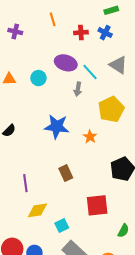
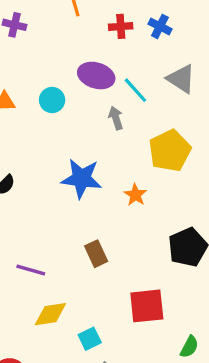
gray arrow: (78, 89) -> (116, 118), turned 152
purple line: (25, 183) -> (31, 270), turned -66

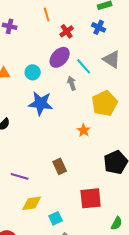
red cross: (121, 26) -> (67, 31), moved, turned -32
purple ellipse: (96, 75) -> (60, 57), turned -65
blue star: (81, 178) -> (41, 103), moved

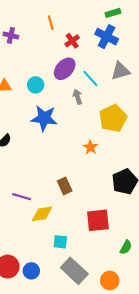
blue cross: (99, 27) -> (107, 37), size x1.5
gray triangle: (112, 59) -> (121, 71), turned -48
yellow diamond: (32, 203) -> (42, 214), moved
cyan square: (56, 218) -> (60, 242), turned 32

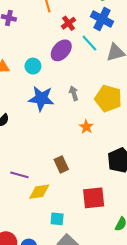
cyan line: (90, 78) -> (89, 43), moved
gray arrow: (78, 97) -> (74, 93), moved
yellow pentagon: (113, 118) -> (108, 99), turned -30

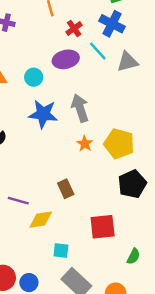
purple ellipse: (61, 50) -> (66, 59), turned 35
gray arrow: (74, 93) -> (80, 108), size x1.6
yellow pentagon: (108, 99) -> (119, 144), moved
orange star: (86, 127) -> (85, 144), moved

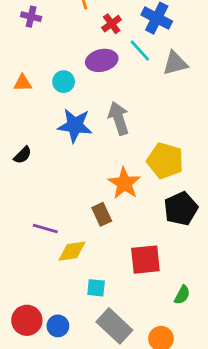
orange star: (85, 144) -> (124, 183), moved, size x1.6

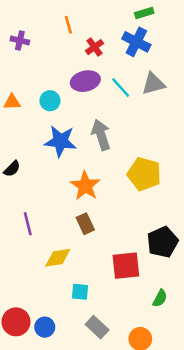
cyan line: (140, 51) -> (121, 88), moved
orange star: (124, 183) -> (85, 186), moved
black pentagon: (181, 209) -> (163, 242), moved
purple line: (45, 228) -> (28, 224), moved, turned 60
gray rectangle: (114, 326) -> (97, 327), size x0.7

